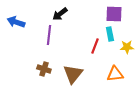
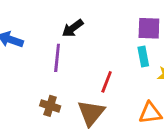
red line: (95, 46) -> (107, 82), moved

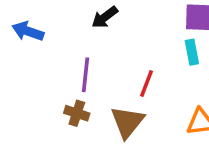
purple line: (57, 58) -> (85, 75), moved

